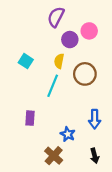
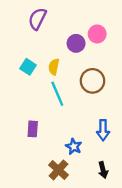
purple semicircle: (56, 17) -> (37, 19), moved
yellow semicircle: (59, 61) -> (54, 67), moved
cyan line: (53, 86) -> (57, 94), turned -45

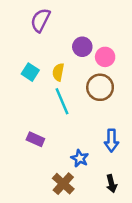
pink circle: (97, 34) -> (105, 57), moved
purple rectangle: (33, 129) -> (35, 139), turned -70

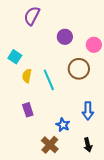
pink circle: (105, 57) -> (94, 45), moved
cyan square: (30, 72) -> (15, 57), moved
yellow semicircle: (58, 72) -> (27, 76), moved
purple rectangle: (35, 139) -> (28, 110), turned 48

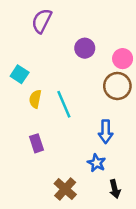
brown circle: (79, 69) -> (117, 86), moved
blue arrow: (88, 111) -> (106, 132), moved
blue star: (63, 125) -> (96, 163), moved

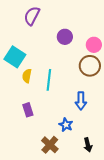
cyan square: (20, 74) -> (15, 57), size x1.5
cyan line: (64, 104) -> (49, 80), turned 30
blue star: (96, 163) -> (66, 125), moved

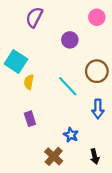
pink circle: (94, 45) -> (97, 17), moved
cyan line: (49, 80) -> (68, 86), moved, turned -50
blue arrow: (81, 101) -> (98, 109), moved

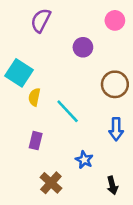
cyan line: (68, 86) -> (68, 111), moved
purple rectangle: (30, 119) -> (36, 141), turned 32
brown cross: (54, 156) -> (51, 183), moved

